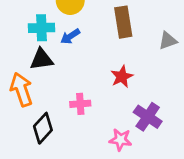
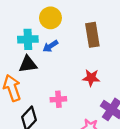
red star: (122, 77) -> (91, 78), turned 30

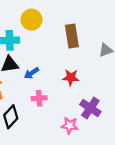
blue arrow: (50, 46) -> (32, 73), moved

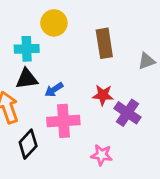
pink cross: (39, 98) -> (63, 121), size x1.6
purple cross: (90, 108) -> (127, 113), moved

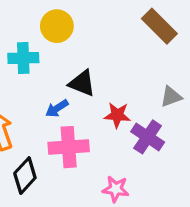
brown rectangle: (104, 43) -> (159, 26), moved, turned -36
gray triangle: (147, 61) -> (171, 97), moved
black triangle: (27, 79) -> (82, 83), moved, turned 30

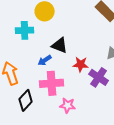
pink star: (116, 189) -> (68, 105), moved

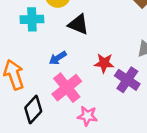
black triangle: (60, 45) -> (78, 24), moved
pink cross: (52, 83) -> (67, 88), turned -35

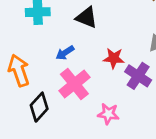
pink star: (87, 116) -> (108, 114), moved

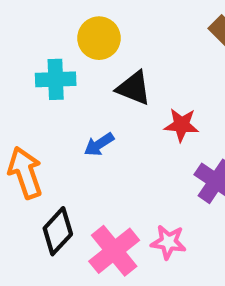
red star: (114, 58) -> (181, 125), moved
pink cross: (74, 84) -> (114, 251), moved

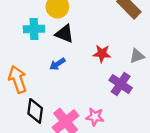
black triangle: (134, 88) -> (64, 34), moved
black diamond: (58, 231) -> (35, 111), turned -35

